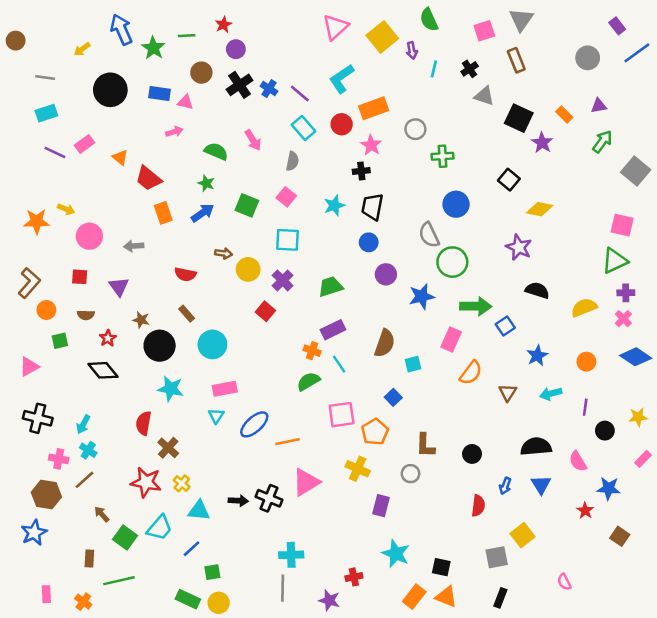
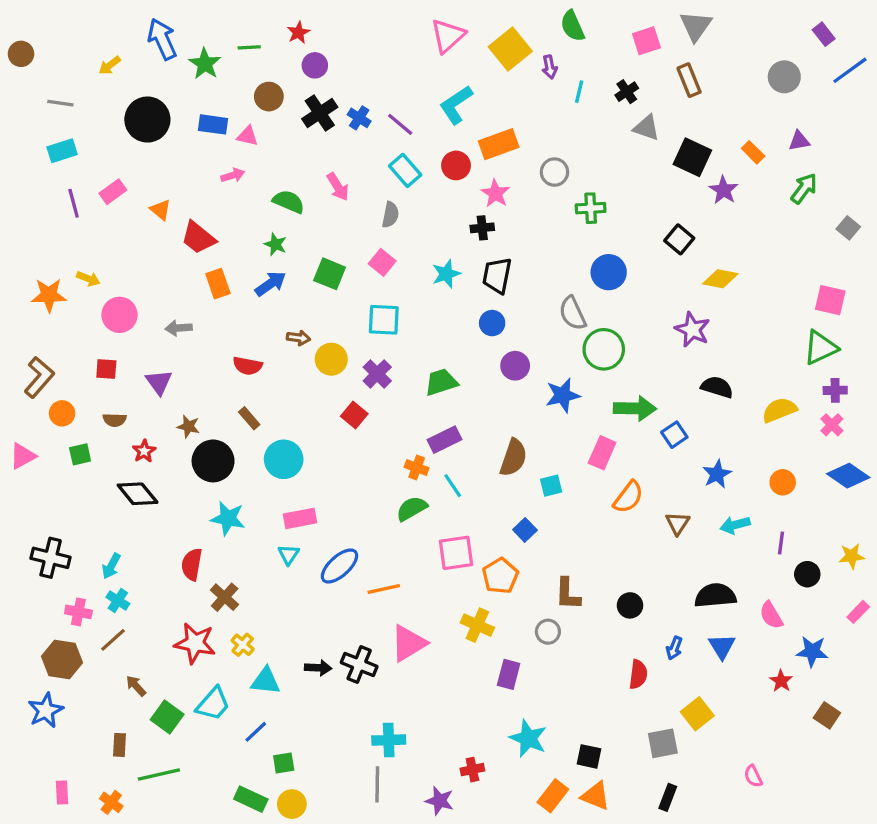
purple line: (55, 153) -> (74, 203), turned 50
gray square: (636, 171) -> (848, 228), size x0.6
pink triangle: (29, 367) -> (23, 456), moved

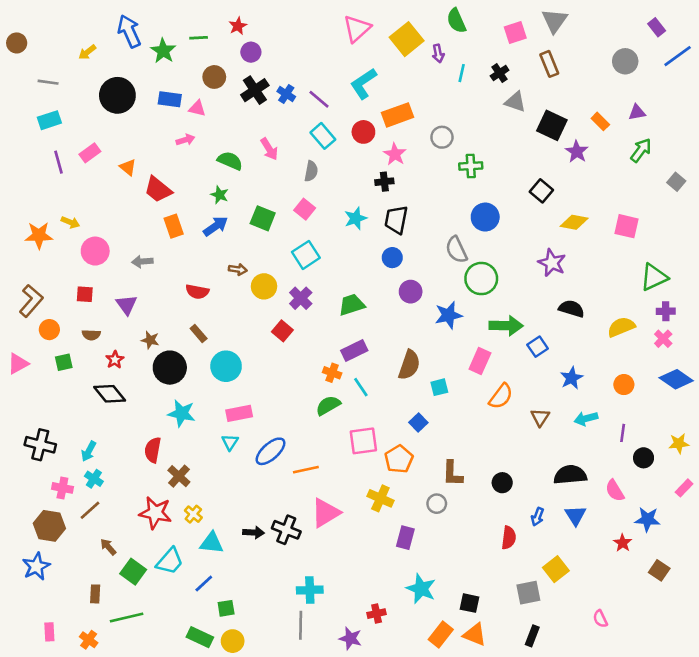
pink square: (830, 300) -> (626, 226), moved
cyan square: (384, 320) -> (306, 255), turned -36

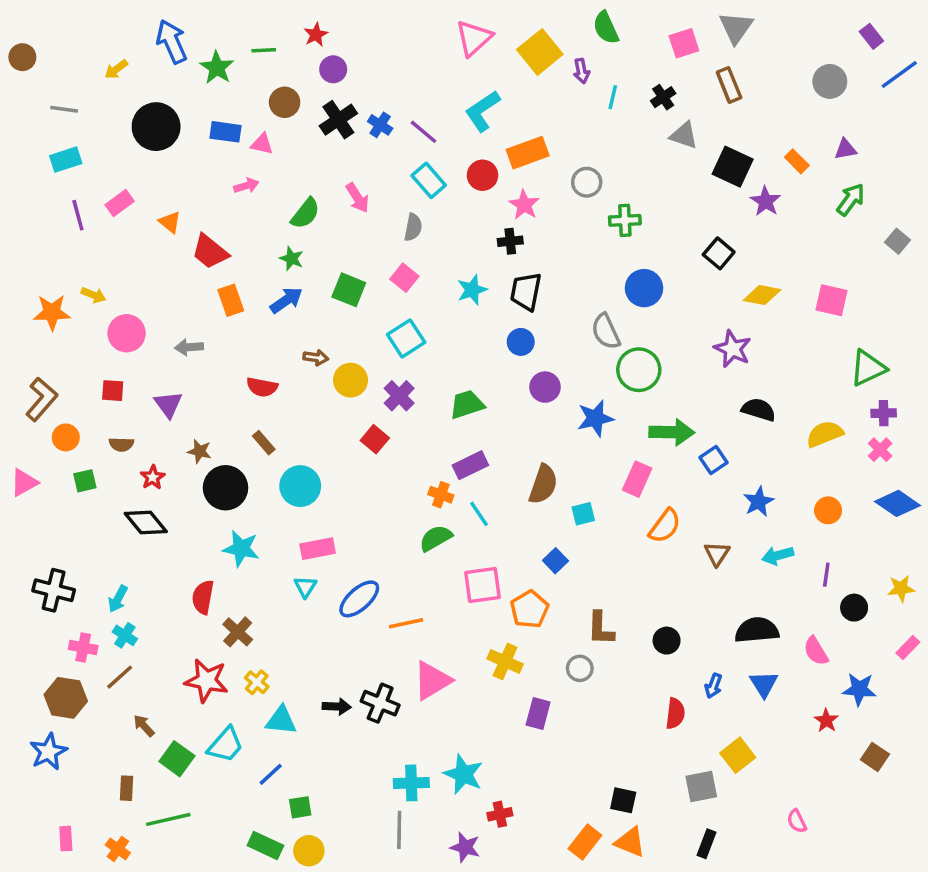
green semicircle: (230, 161) -> (305, 213), turned 105
cyan star: (421, 589) -> (463, 774), moved

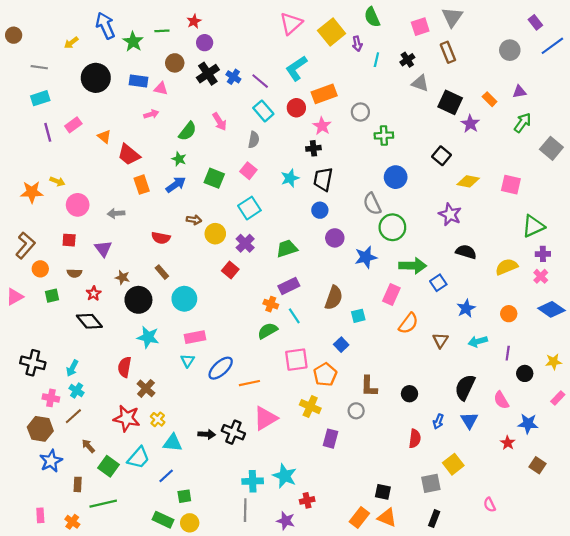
gray square: (898, 241) -> (551, 148), size x1.5
black semicircle: (757, 630) -> (465, 387), turned -60
blue star: (48, 752) -> (51, 461), moved

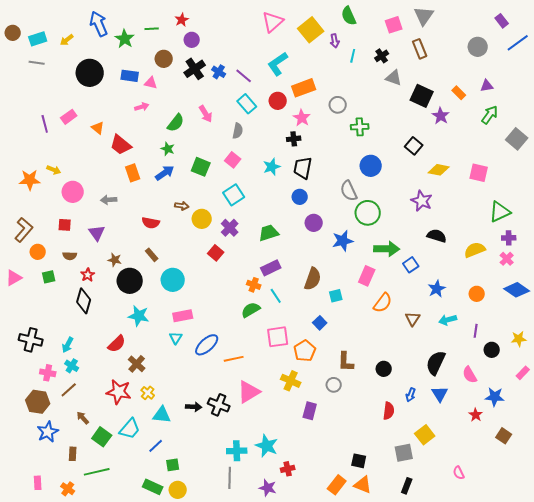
cyan rectangle: (40, 98) -> (38, 39), moved
black diamond: (89, 321) -> (84, 301), turned 55
red semicircle: (125, 367) -> (117, 344), turned -144

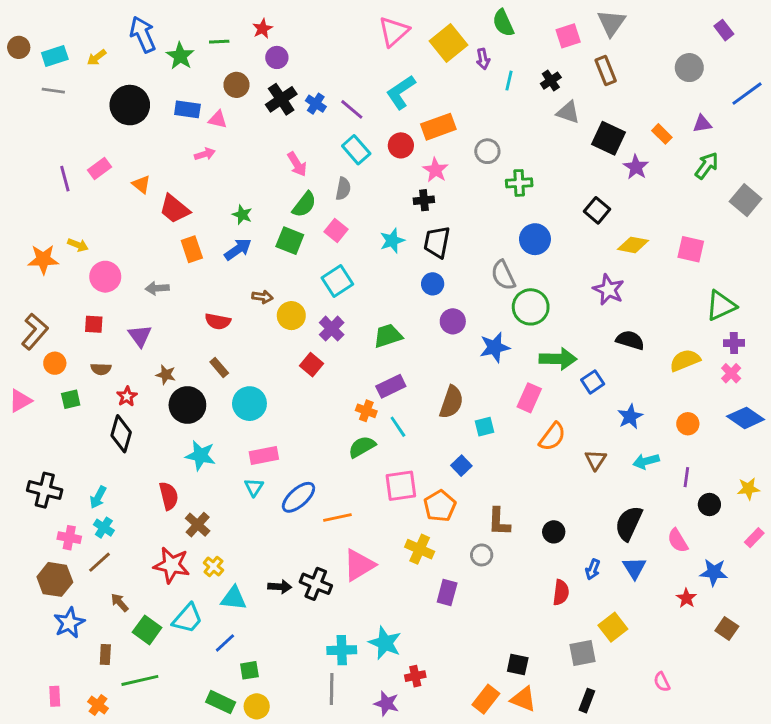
blue line: (518, 43) -> (747, 94), moved
green semicircle: (176, 123) -> (304, 205), moved
red semicircle: (117, 344) -> (169, 496), turned -60

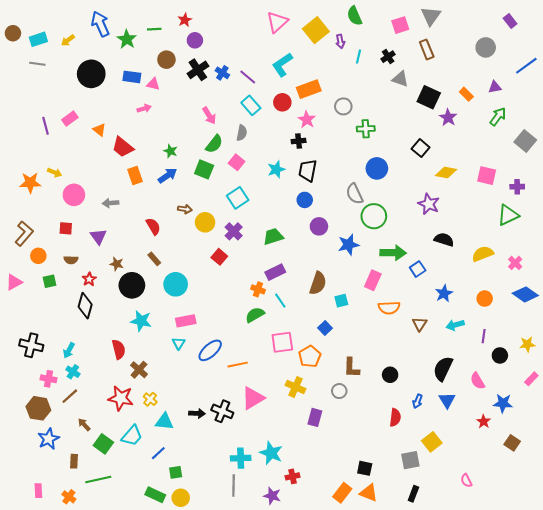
red semicircle: (218, 321) -> (153, 226), turned -132
purple cross: (734, 343) -> (517, 187), moved
orange semicircle: (552, 437) -> (389, 308), turned 50

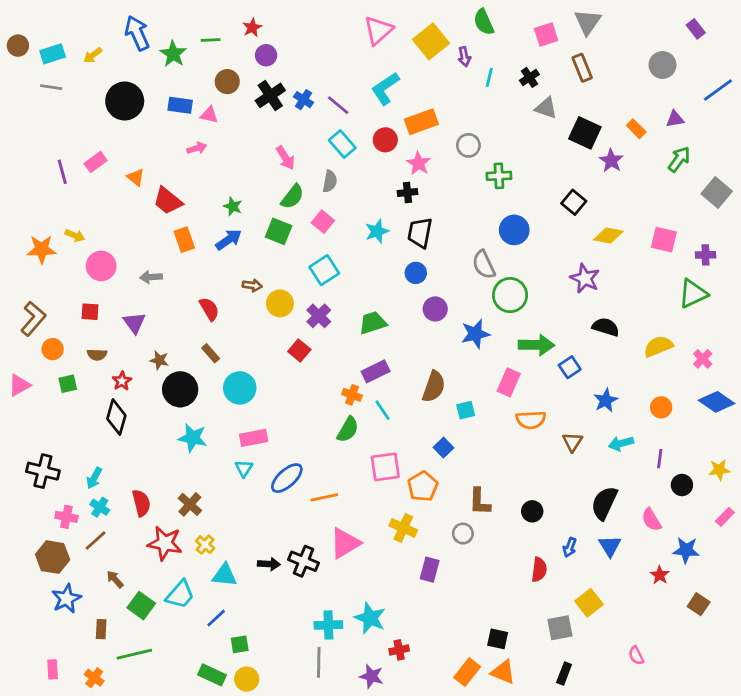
green semicircle: (255, 315) -> (348, 430), turned 150
red semicircle: (119, 349) -> (141, 503), moved

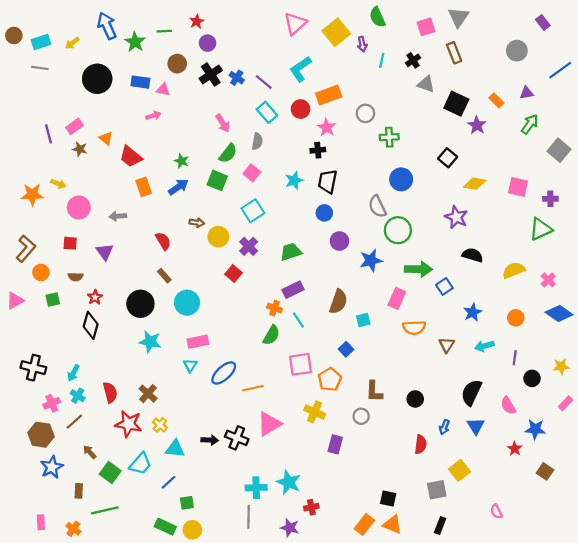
brown star: (159, 360) -> (80, 149), moved
pink cross: (66, 517) -> (52, 403), turned -35

